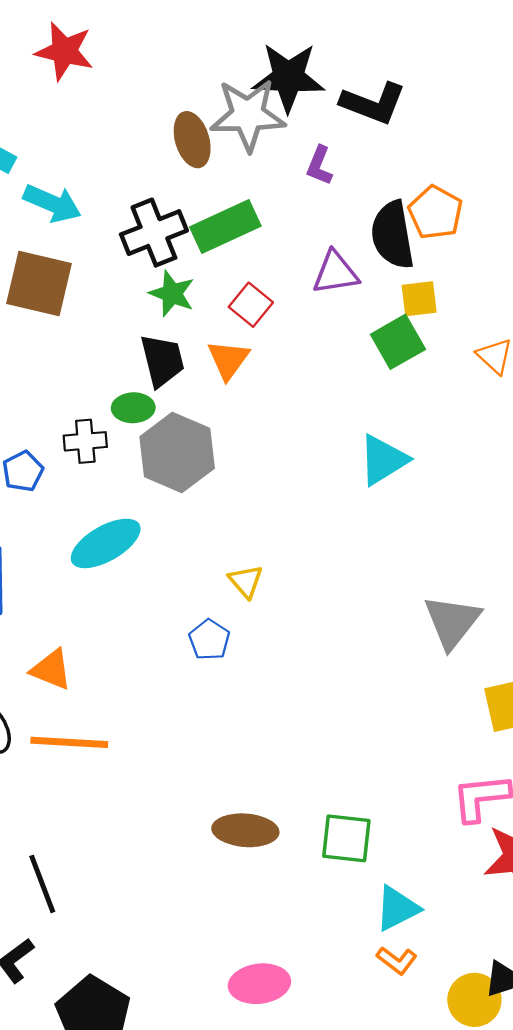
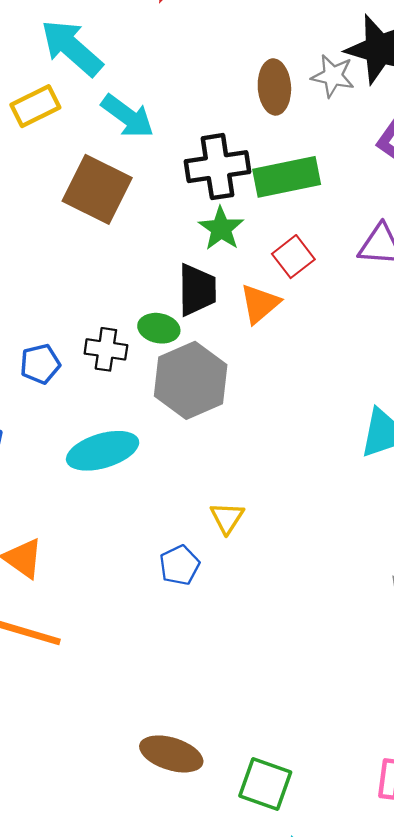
gray star: (248, 115) -> (333, 76), size x0.6

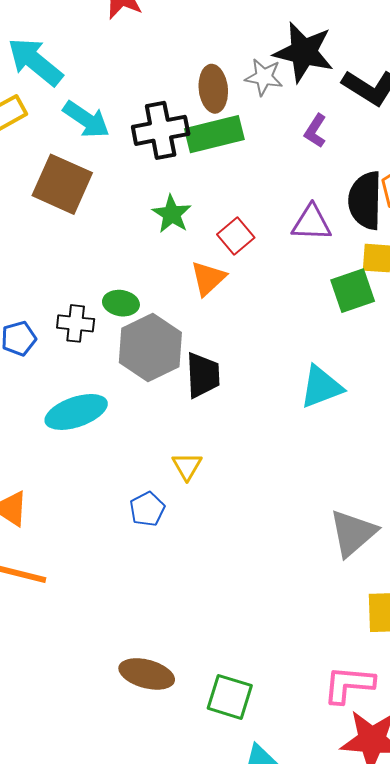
black cross: (217, 167) -> (161, 130), moved
green rectangle: (287, 177) -> (214, 134), moved
black trapezoid: (197, 290) -> (203, 375), moved

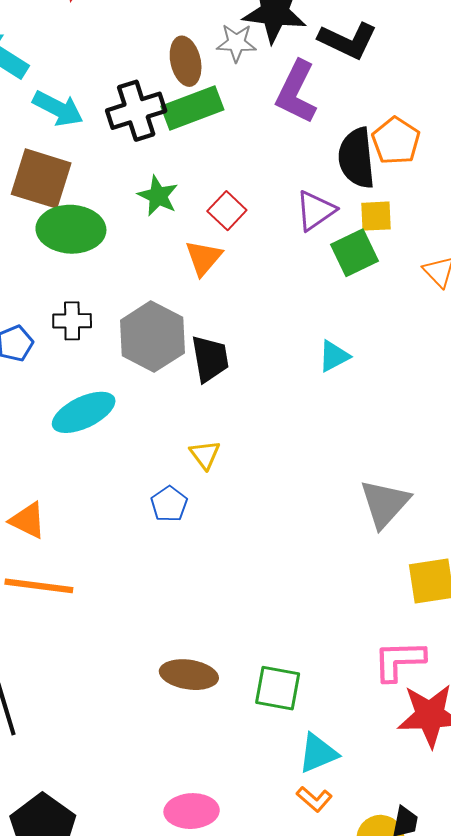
purple L-shape: (315, 131) -> (296, 92), size x1.8
purple triangle: (312, 223) -> (315, 211), moved, turned -30
green ellipse: (121, 303) -> (71, 229), moved, size x1.8
cyan triangle: (321, 387) -> (334, 356), size x0.7

